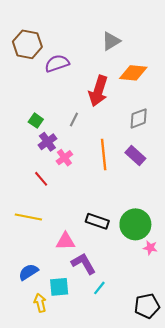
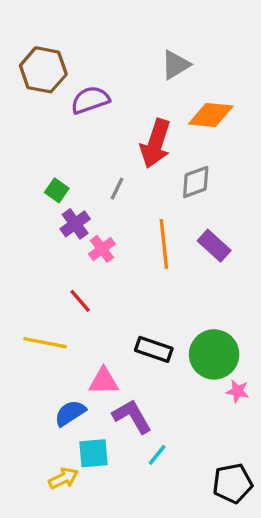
gray diamond: (139, 118) -> (196, 182), moved
red line: (41, 179) -> (80, 301), moved
blue semicircle: (28, 272) -> (70, 413), moved
yellow arrow: (40, 303) -> (63, 478), turned 78

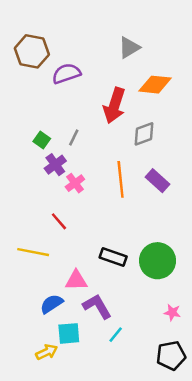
gray line: (117, 189) -> (74, 138), moved
pink star: (238, 391) -> (172, 312), moved

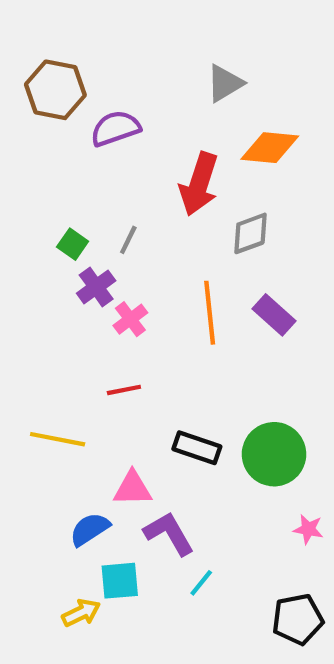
red line: (59, 221) -> (124, 390), moved, turned -60
pink star: (172, 312) -> (308, 529), moved

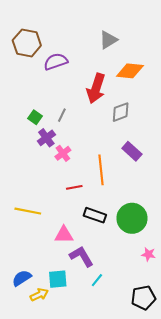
orange line: (210, 313) -> (101, 170), moved
red line: (124, 390) -> (74, 187), moved
blue semicircle: (90, 529) -> (22, 278), moved

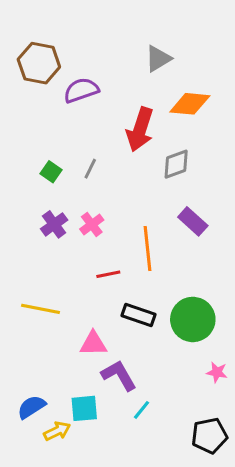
purple cross: (46, 138) -> (54, 224), moved

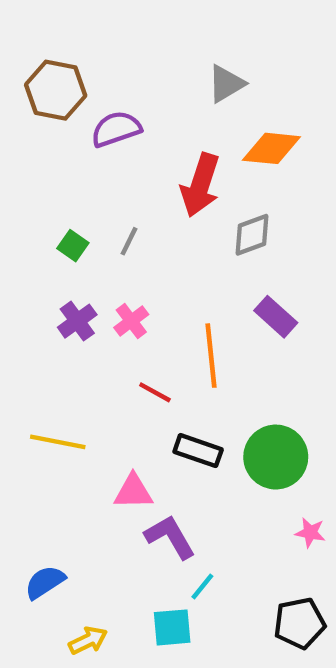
red line: (108, 274) -> (155, 392), turned 40
cyan square: (84, 408) -> (172, 627), moved
yellow arrow: (57, 431) -> (88, 640), moved

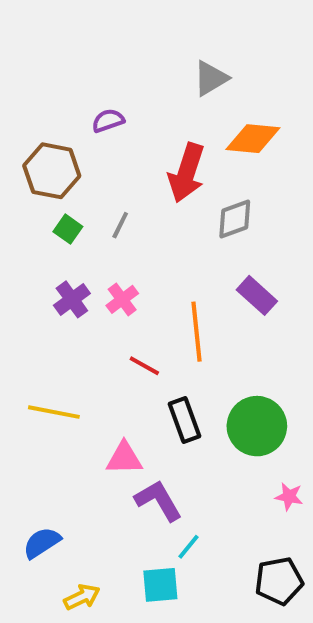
brown hexagon: (56, 90) -> (52, 171), moved
purple semicircle: (116, 129) -> (108, 121), size x0.7
black rectangle: (198, 451) -> (185, 420), turned 51

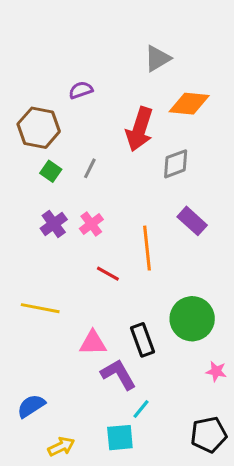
black rectangle: (185, 420) -> (142, 340), moved

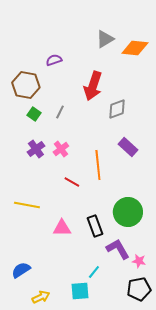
orange diamond: (189, 104) -> (135, 48), moved
pink star: (216, 371) -> (139, 261), moved
purple L-shape: (118, 374) -> (118, 249), moved

